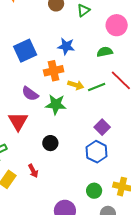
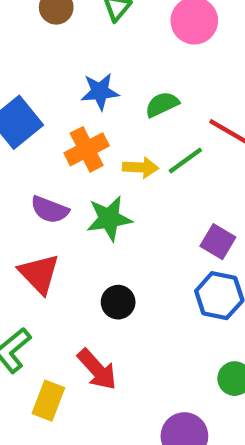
green semicircle: (105, 52) -> (162, 104), moved
red arrow: (33, 171) -> (97, 369), size x1.5

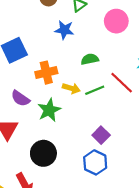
blue star: (100, 92) -> (64, 30), moved
green star: (109, 219) -> (49, 110), turned -30
black circle: (118, 302) -> (43, 153), size x1.5

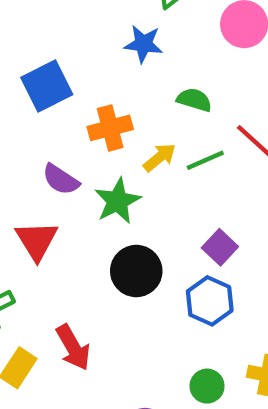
green semicircle: (90, 59) -> (194, 100), turned 30
yellow arrow: (71, 88) -> (160, 157), turned -54
black circle: (43, 153) -> (136, 271), moved

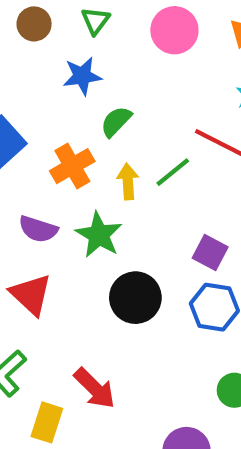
green semicircle: (194, 100) -> (116, 121), moved, turned -48
yellow arrow: (160, 157) -> (128, 182), turned -40

